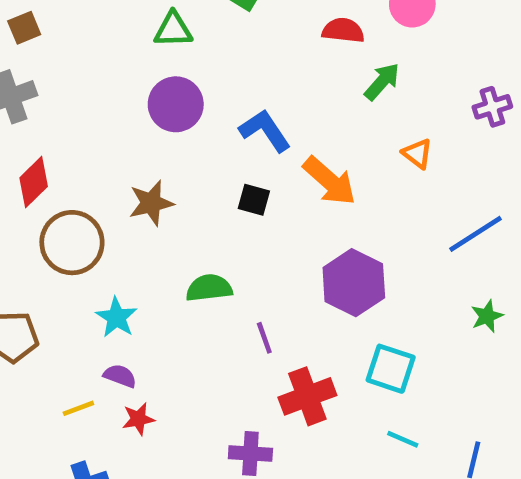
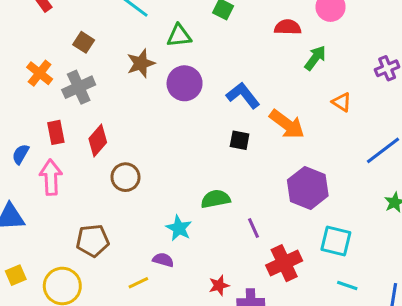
brown square: (24, 28) -> (84, 42), turned -30
brown star: (151, 203) -> (141, 63), moved
brown circle: (72, 243) -> (126, 177), size x0.7
cyan star: (116, 317) -> (179, 228), moved
red star: (138, 419) -> (219, 285), moved

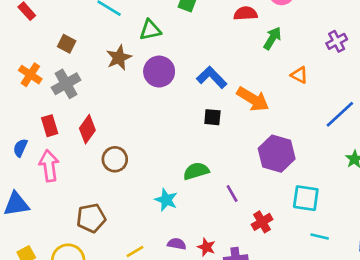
purple semicircle: (163, 260) -> (177, 244), moved
red cross: (284, 263) -> (262, 222), size x0.7
red star: (219, 285) -> (206, 247), turned -30

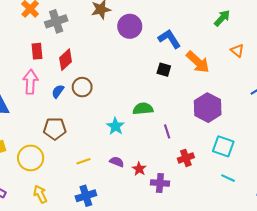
blue semicircle: (20, 148) -> (58, 91), moved

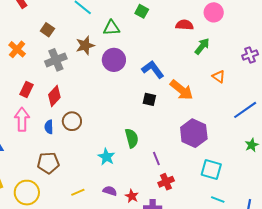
gray cross: (56, 21) -> (56, 60), moved
red rectangle: (37, 51) -> (26, 89), turned 35
blue semicircle: (58, 91) -> (49, 127), turned -32
green semicircle: (143, 109) -> (132, 138), turned 84
red cross: (186, 158) -> (166, 182), moved

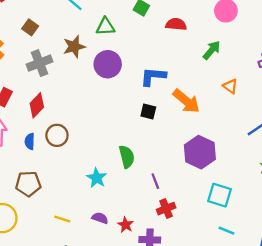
red semicircle: (184, 25) -> (176, 24), moved
blue L-shape: (153, 69) -> (153, 76), turned -50
yellow line: (78, 192) -> (62, 219), turned 40

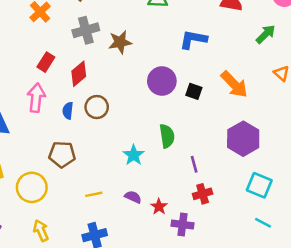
brown star: (74, 47) -> (120, 42), moved
purple circle: (108, 64) -> (162, 81), moved
blue L-shape: (153, 76) -> (193, 39), moved
yellow line: (62, 219) -> (94, 194), turned -35

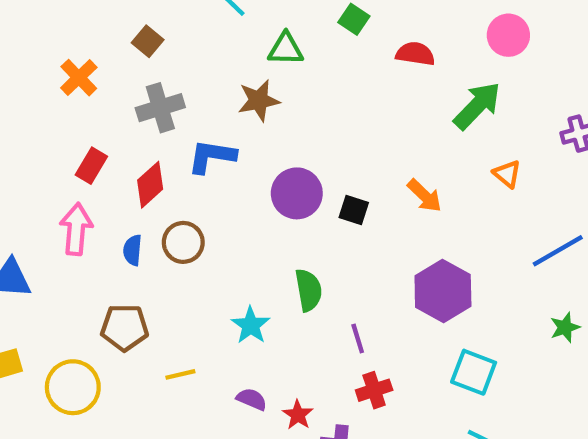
green arrow: (266, 34) -> (477, 106), size x1.4
blue L-shape: (193, 39) -> (212, 156), moved
brown star: (120, 42) -> (259, 100), moved
orange arrow: (234, 84) -> (425, 196), size x0.7
yellow line: (94, 194) -> (180, 374), moved

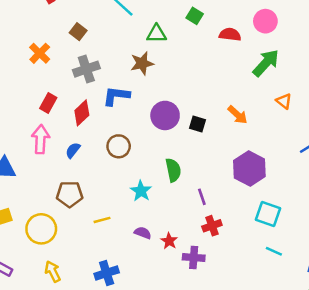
pink circle: (508, 35) -> (265, 21), moved
brown circle: (183, 242) -> (119, 146), moved
blue semicircle: (133, 250) -> (73, 150), turned 35

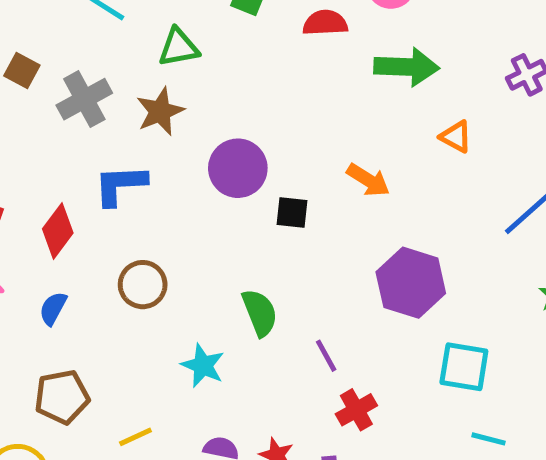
green arrow: (266, 63) -> (407, 67), turned 60
gray cross: (86, 69) -> (84, 99), moved
purple circle: (165, 115) -> (238, 168), moved

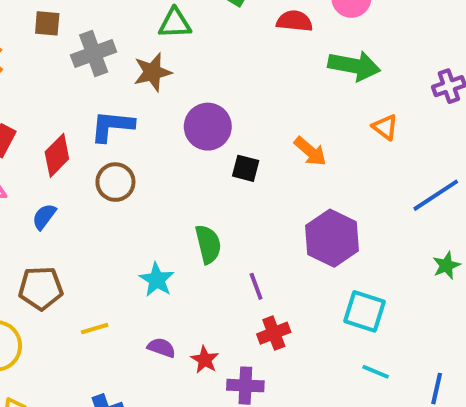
brown square: (22, 71) -> (47, 23), turned -32
brown circle: (143, 285) -> (115, 182), moved

